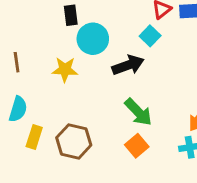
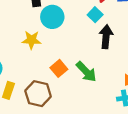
black arrow: (128, 65) -> (106, 37), moved, turned -65
orange square: (137, 146) -> (59, 68), moved

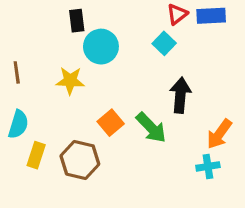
black arrow: (106, 37) -> (180, 95), moved

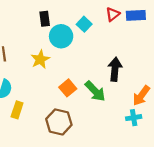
cyan square: (164, 43) -> (84, 24), moved
yellow star: (70, 81) -> (40, 59), turned -30
brown hexagon: (80, 160) -> (59, 122), moved

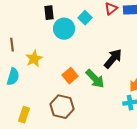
yellow star: (40, 59) -> (34, 59), moved
black arrow: (115, 69) -> (113, 59), turned 35
yellow rectangle: (17, 110) -> (24, 115), moved

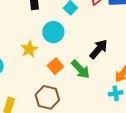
cyan circle: (64, 29) -> (53, 32), moved
yellow star: (34, 59) -> (29, 49), moved

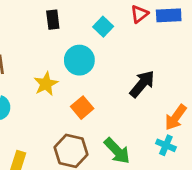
green arrow: (80, 69) -> (117, 151), moved
cyan cross: (116, 93) -> (166, 145), turned 32

